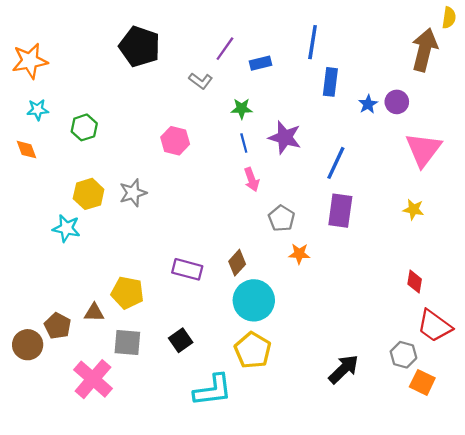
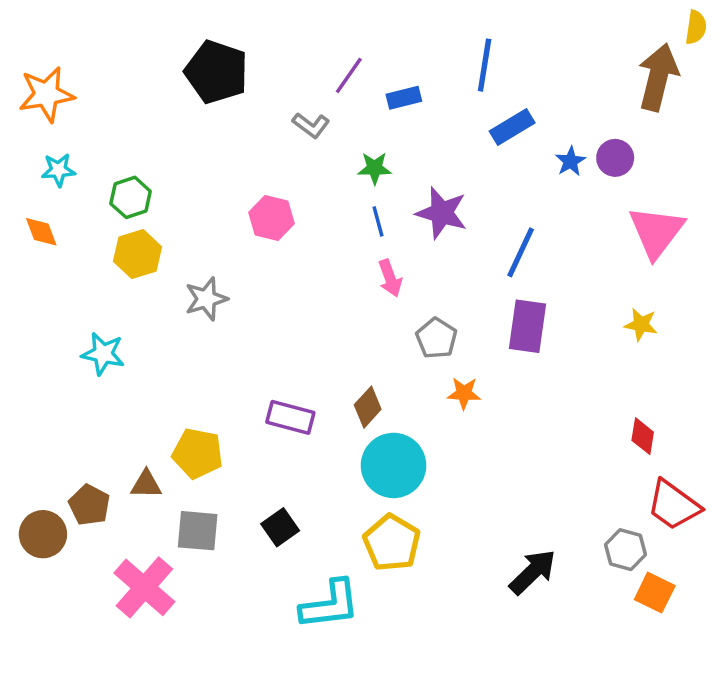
blue rectangle: (330, 82) -> (512, 127), turned 52
yellow hexagon: (89, 194) -> (137, 254), moved

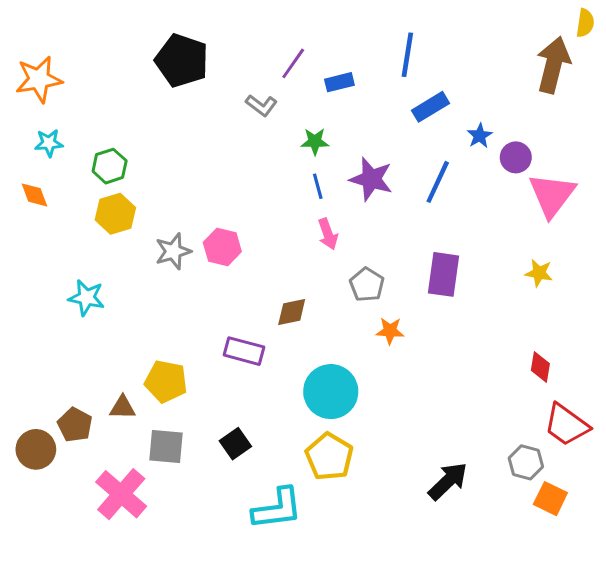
purple circle: (615, 158) -> (516, 157), moved
pink hexagon: (271, 218) -> (222, 247), moved
blue line: (521, 252) -> (438, 182), moved
brown diamond: (368, 407) -> (292, 312), moved, turned 36

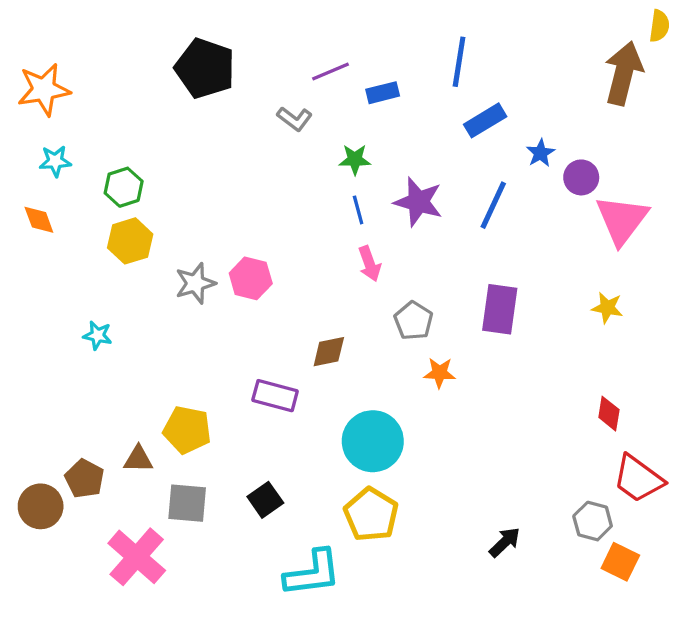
purple line: (293, 63) -> (330, 72), turned 32
cyan star: (86, 298) -> (98, 335), size x0.7
black arrow: (448, 481) -> (505, 542), size x0.7

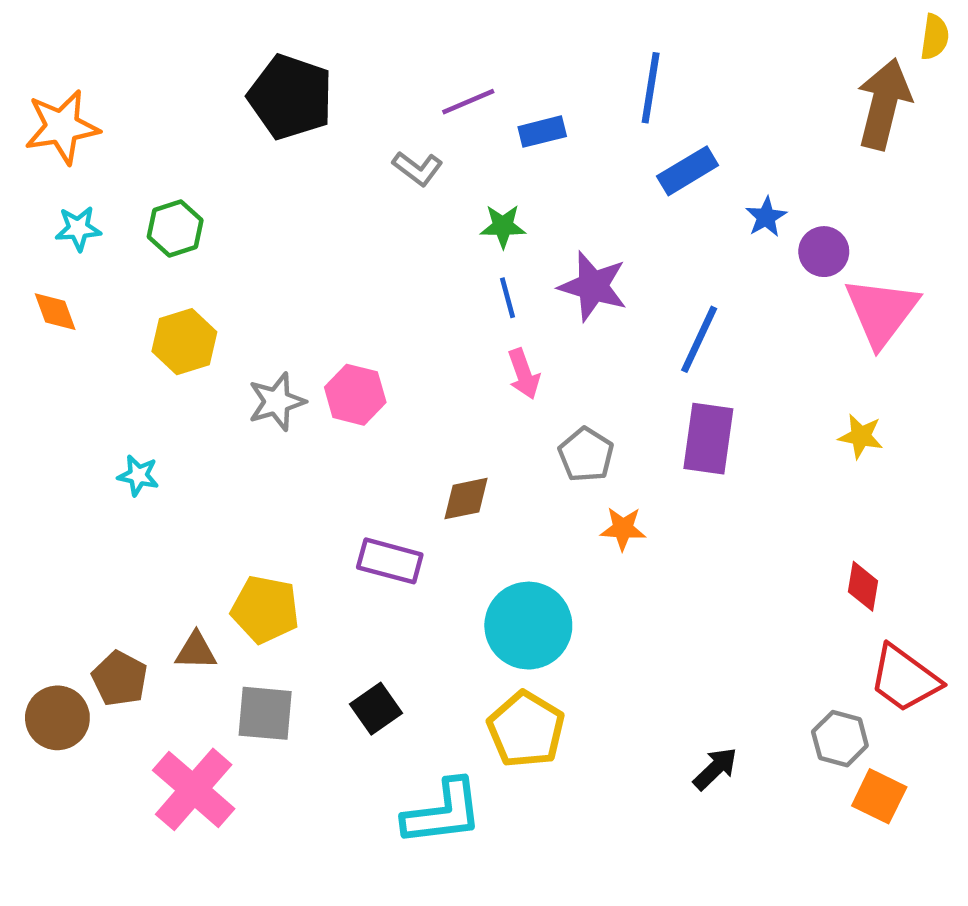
green hexagon: (124, 187) -> (175, 229), moved
blue line: (493, 205) -> (699, 339), moved

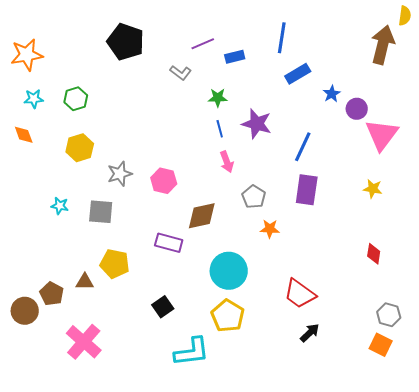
pink hexagon: (355, 395) -> (164, 181), moved
brown diamond: (466, 499) -> (202, 216), size x1.4
red trapezoid: (905, 679) -> (300, 294), moved
gray square: (265, 713) -> (101, 212), moved
gray hexagon: (840, 739) -> (389, 315), moved

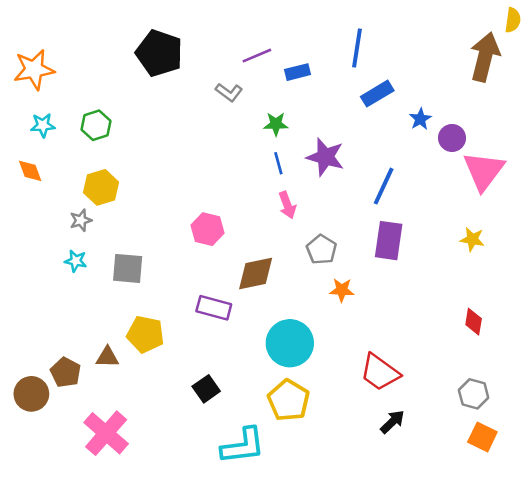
gray star: (120, 174) -> (81, 220), moved, size x0.7
gray hexagon: (389, 315) -> (474, 394), moved

